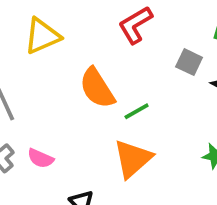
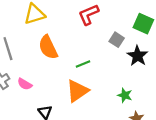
orange semicircle: (97, 88) -> (48, 47), moved

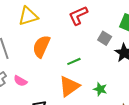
orange semicircle: (48, 47) -> (41, 46), turned 50
green star: (125, 95) -> (100, 89), moved

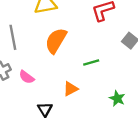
orange triangle: (69, 86) -> (71, 89), moved, size x0.6

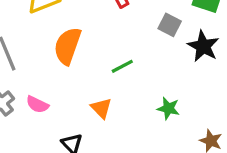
orange triangle: (71, 89) -> (101, 108), turned -35

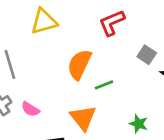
orange semicircle: (67, 46) -> (79, 64), moved
orange triangle: (101, 108) -> (83, 118), size x1.5

